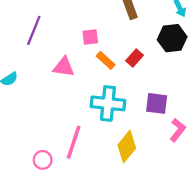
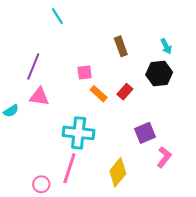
pink triangle: (64, 67) -> (39, 97), moved
cyan cross: (108, 103) -> (79, 133), moved
purple square: (157, 103) -> (145, 133), turned -30

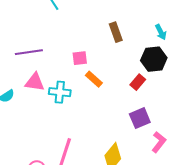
purple line: (33, 66) -> (29, 52), turned 60
red rectangle: (125, 92) -> (138, 82), moved
cyan cross: (79, 133) -> (60, 92), moved, size x0.7

